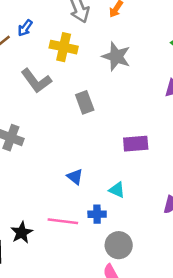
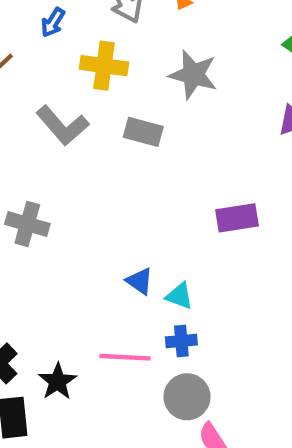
blue arrow: (25, 28) -> (53, 22), moved
gray rectangle: (85, 102) -> (143, 132), moved, turned -50
cyan triangle: (117, 190) -> (179, 296), moved
gray circle: (119, 245) -> (187, 397), moved

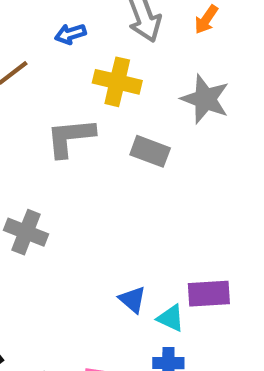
blue arrow: (53, 22) -> (70, 34), turned 36
gray L-shape: (62, 125) -> (70, 137), turned 120
purple rectangle: (237, 218) -> (209, 294), moved

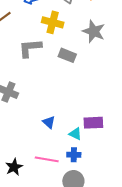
blue triangle: (132, 300) -> (49, 122), moved

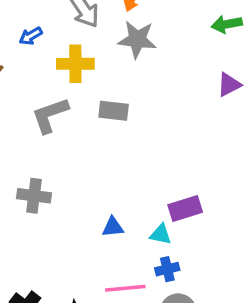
gray star: (94, 31) -> (137, 39), moved
blue triangle: (49, 122) -> (113, 227), turned -32

